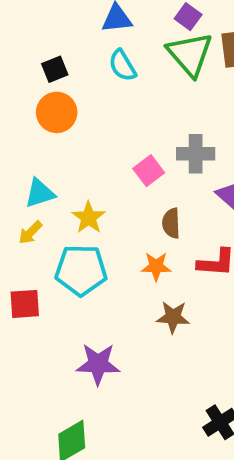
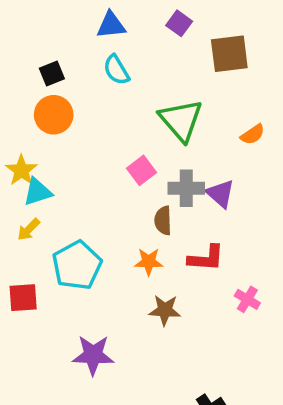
green triangle: (190, 54) -> (181, 120), moved
gray cross: (196, 154) -> (186, 188), moved
yellow star: (89, 218) -> (21, 170), moved
cyan pentagon: (81, 270) -> (77, 265), turned -30

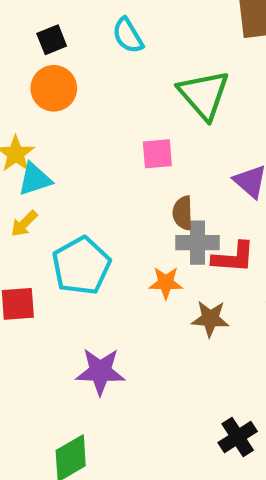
pink square: (142, 170) -> (157, 154), turned 32
gray cross: (186, 188) -> (198, 243), moved
orange star: (149, 262) -> (166, 283), moved
brown star: (165, 310) -> (210, 319), moved

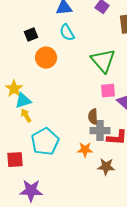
orange circle: (54, 88) -> (46, 58), moved
pink square: (157, 154) -> (108, 91), moved
yellow arrow: (24, 224) -> (26, 116), moved, turned 104
purple star: (100, 371) -> (31, 191), moved

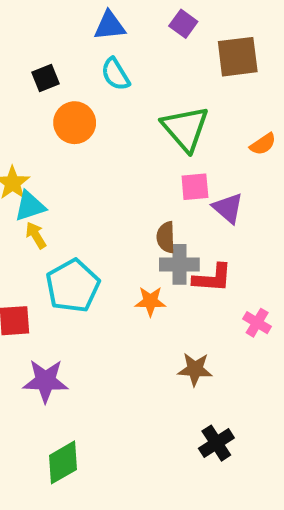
brown star: (106, 167) -> (195, 369), moved

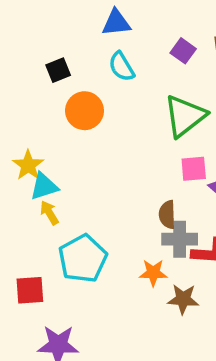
purple square: (183, 24) -> (183, 51), moved
green triangle: (185, 129) -> (185, 116), turned 33
brown star: (195, 369) -> (183, 299), moved

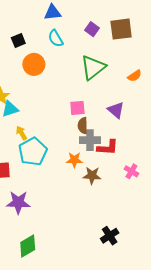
pink square: (194, 169) -> (77, 108), moved
yellow arrow: (49, 213) -> (21, 133), moved

